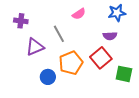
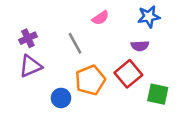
purple cross: (21, 21) -> (28, 38), moved, turned -32
purple triangle: (35, 47) -> (30, 66), moved

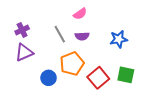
blue star: (149, 17) -> (119, 39), moved
purple semicircle: (140, 46) -> (82, 36), moved
red square: (128, 74) -> (98, 78), moved

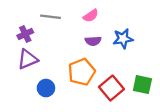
gray line: (60, 34) -> (51, 17), moved, turned -54
blue star: (119, 39) -> (123, 39), moved
blue circle: (49, 78) -> (46, 88), moved

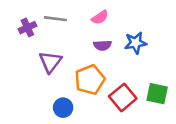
purple cross: (25, 34) -> (27, 28), moved
purple triangle: (28, 59) -> (50, 62), moved, turned -30
blue circle: (46, 88) -> (63, 108), moved

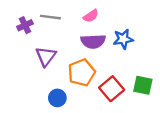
purple semicircle: (102, 45) -> (93, 41), size x1.5

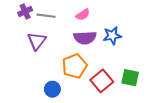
purple cross: (25, 25) -> (25, 11), moved
purple triangle: (46, 56) -> (37, 41), moved

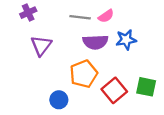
pink semicircle: (83, 15) -> (106, 16), moved
gray line: (46, 16) -> (80, 17), moved

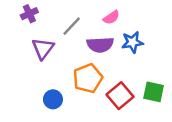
gray line: (80, 17) -> (72, 26), moved, turned -54
blue circle: (59, 100) -> (53, 99), moved

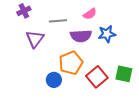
gray line: (72, 26) -> (58, 21), turned 42
blue circle: (53, 99) -> (54, 80), moved

